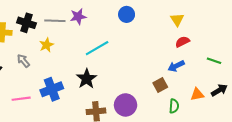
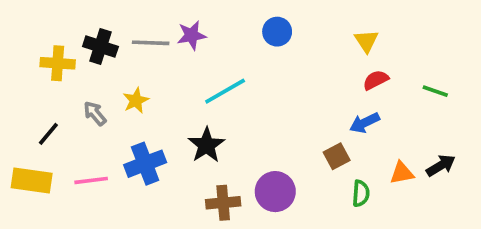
yellow star: (46, 45) -> (136, 100), moved
green line: (214, 61) -> (435, 91), moved

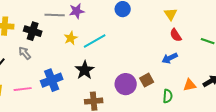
black cross: (100, 47) -> (33, 31), moved
red semicircle: (376, 80) -> (176, 35), turned -96
yellow star: (136, 100) -> (71, 38), moved
brown square: (337, 156) -> (147, 80), moved
purple circle: (275, 192) -> (126, 84), moved

